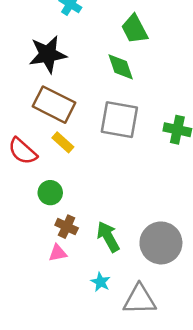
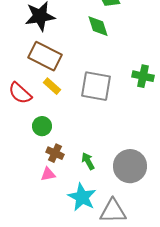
gray square: (119, 120) -> (96, 86), moved
green arrow: (108, 237) -> (88, 161), size x0.7
cyan star: (101, 282) -> (82, 197), size x1.8

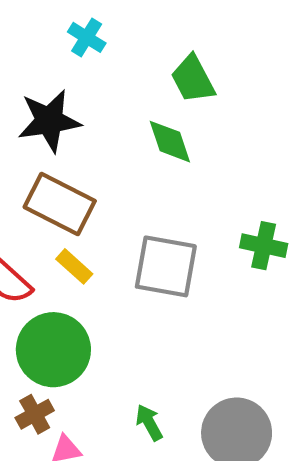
green circle: (42, 126) -> (53, 350), size x1.8
brown cross: (55, 153) -> (35, 414), moved, turned 36

